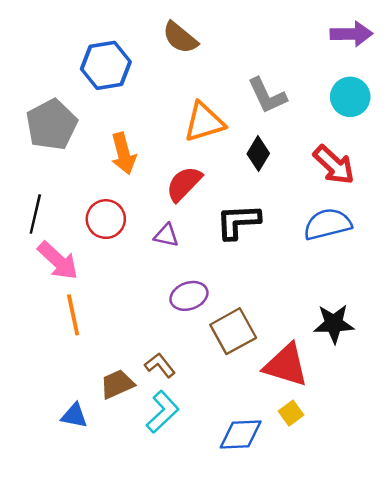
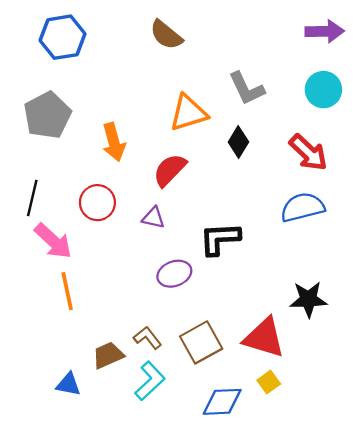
blue hexagon: (106, 65) -> (62, 37), moved
black L-shape: (238, 222) -> (220, 239), moved
brown square: (233, 331) -> (201, 342), moved

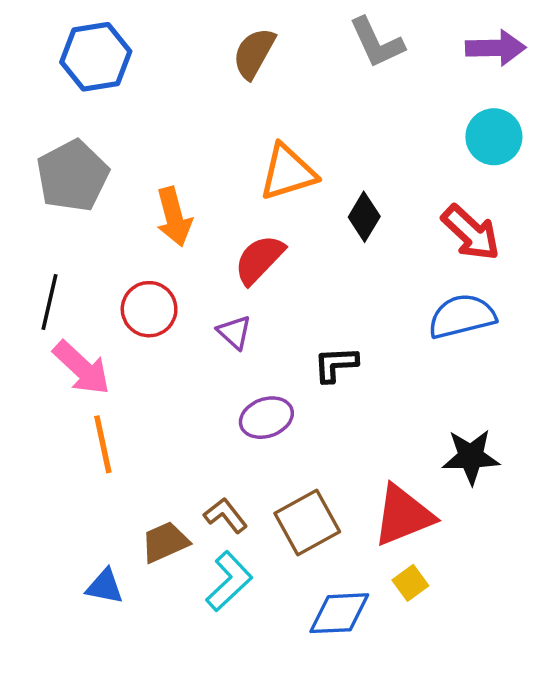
brown semicircle: (166, 35) -> (254, 53), turned 80
gray L-shape: (247, 88) -> (377, 43), moved
purple triangle: (153, 218) -> (234, 332), turned 30
black L-shape: (220, 239) -> (336, 364), size x0.7
red triangle: (264, 338) -> (403, 515), turned -39

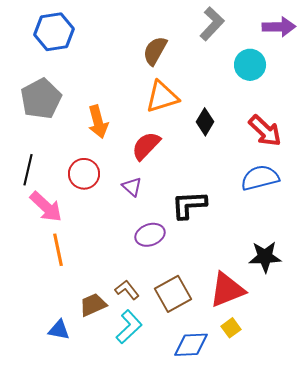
gray L-shape: (377, 43) -> (212, 24), turned -112
brown semicircle: (254, 53) -> (155, 51), moved
cyan circle: (494, 137) -> (250, 65), moved
black L-shape: (336, 364) -> (189, 205), size x1.4

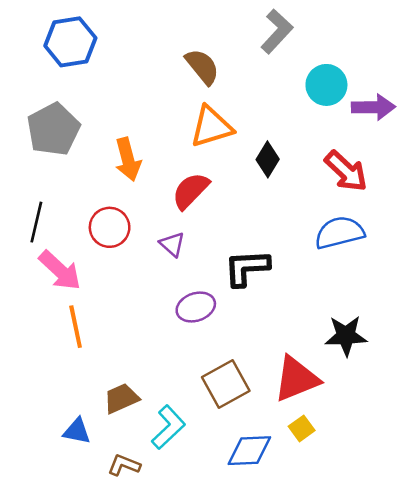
purple arrow: (279, 27) -> (373, 107), moved
brown semicircle: (155, 51) -> (202, 67), turned 112
brown L-shape: (127, 290) -> (124, 465), moved, turned -30

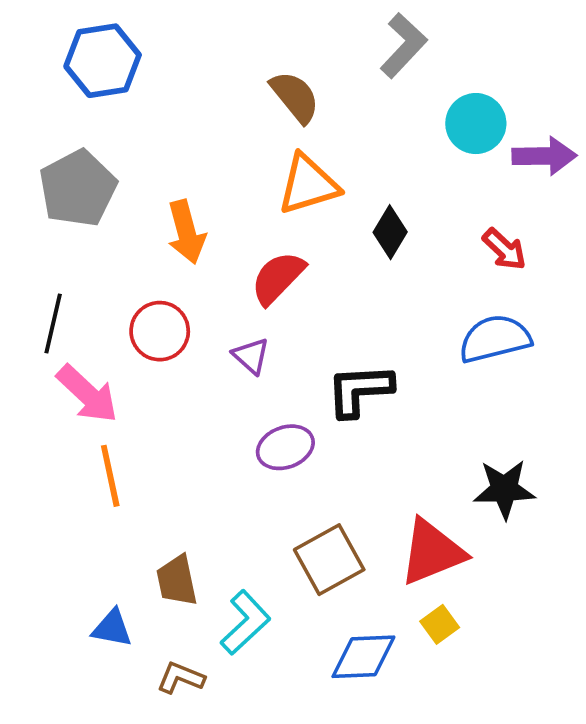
red arrow: (346, 171) -> (504, 249), size x0.7
brown trapezoid: (121, 398) -> (177, 581), turned -78

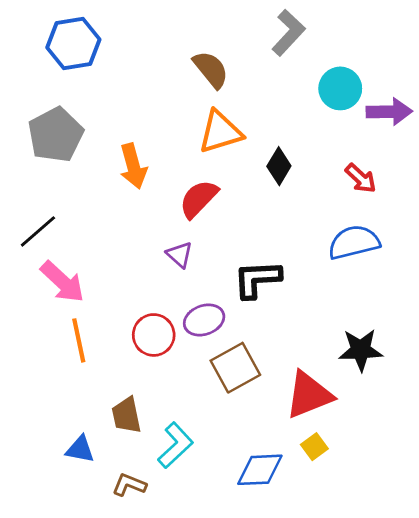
black line: (53, 323) -> (38, 231), turned 36
red circle: (160, 331) -> (154, 335), moved
brown square: (329, 560) -> (235, 368), moved

